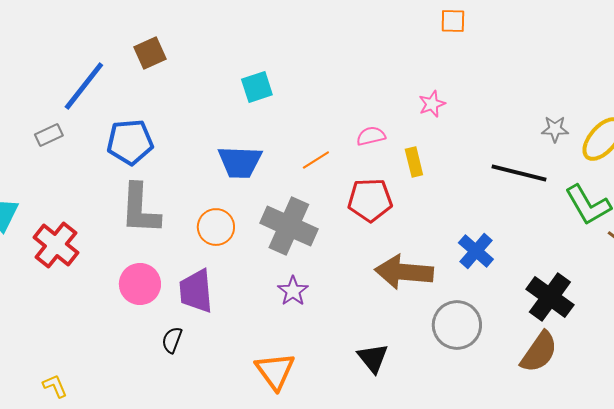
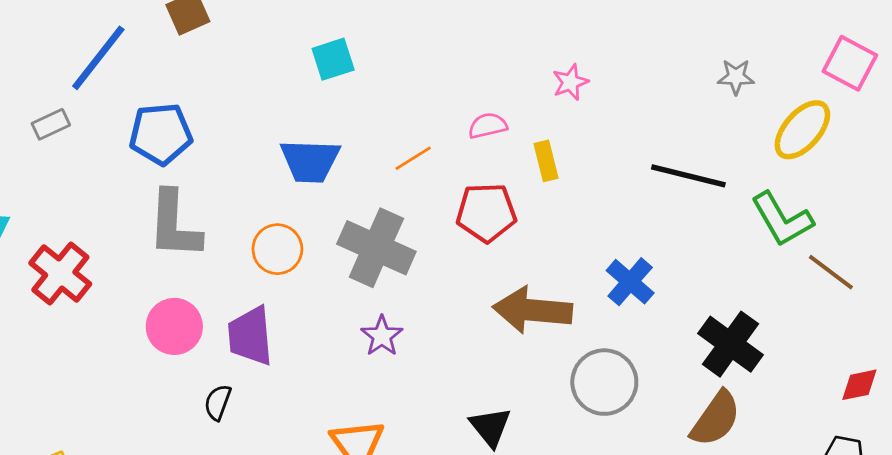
gray star: (555, 129) -> (736, 77), moved

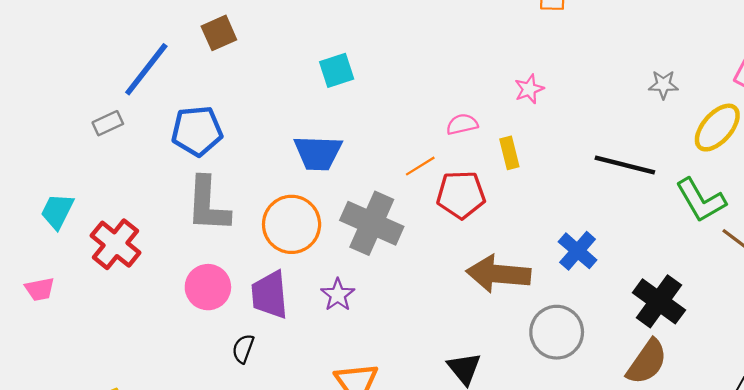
orange line: (413, 158) -> (420, 166), moved
orange circle: (277, 249) -> (292, 224), size x1.4
purple star: (382, 336) -> (338, 295), moved

